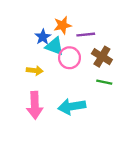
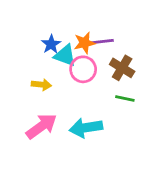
orange star: (63, 25) -> (84, 43), moved
pink arrow: (35, 105) -> (41, 126), turned -124

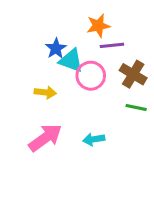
orange star: (84, 43) -> (98, 26), moved
cyan arrow: (86, 128) -> (94, 139), size x0.6

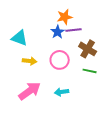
blue star: (56, 48) -> (58, 32), moved
cyan triangle: (71, 61) -> (20, 38), moved
pink circle: (91, 76) -> (60, 60), moved

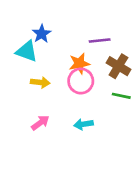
orange star: (65, 17) -> (79, 63), moved
blue star: (58, 32) -> (42, 34), moved
pink arrow: (30, 91) -> (40, 123), size x0.6

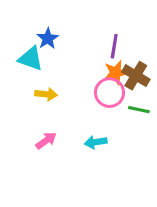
purple line: (100, 40) -> (114, 46), turned -75
orange star: (79, 63) -> (116, 73), moved
pink circle: (81, 81) -> (110, 93), moved

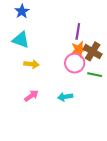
blue star: (48, 38) -> (22, 11), moved

